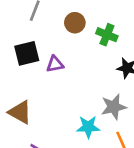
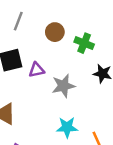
gray star: (114, 107) -> (63, 86), moved

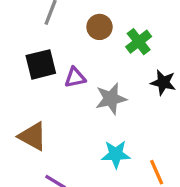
green cross: (84, 43) -> (139, 42), turned 30

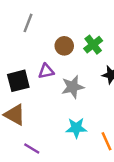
brown circle: (100, 27) -> (64, 46), moved
black square: (41, 64) -> (18, 81), moved

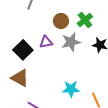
black square: (18, 81) -> (23, 50), turned -30
gray star: (73, 87) -> (71, 42), moved

